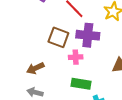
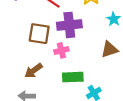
brown arrow: (35, 68) -> (34, 71), moved

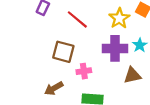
purple cross: (69, 25) -> (115, 48), moved

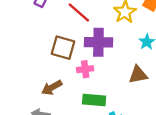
purple cross: (115, 48) -> (98, 42), moved

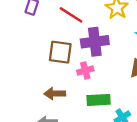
brown arrow: (52, 88) -> (55, 94), turned 36

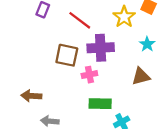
brown arrow: (55, 94) -> (31, 96), moved

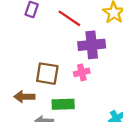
brown square: (67, 55) -> (47, 74), moved
green rectangle: (100, 104) -> (63, 104), moved

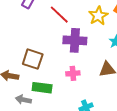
pink cross: (82, 72) -> (73, 73), moved

